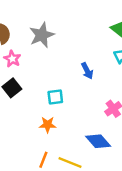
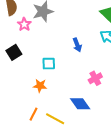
pink star: (12, 59) -> (24, 24), moved

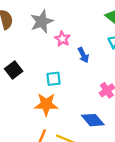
pink star: (24, 24) -> (62, 39), moved
orange star: (40, 86) -> (46, 104), size x1.5

